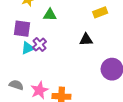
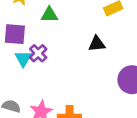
cyan triangle: (28, 48) -> (23, 59), turned -32

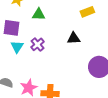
purple cross: (38, 53) -> (38, 44), moved

